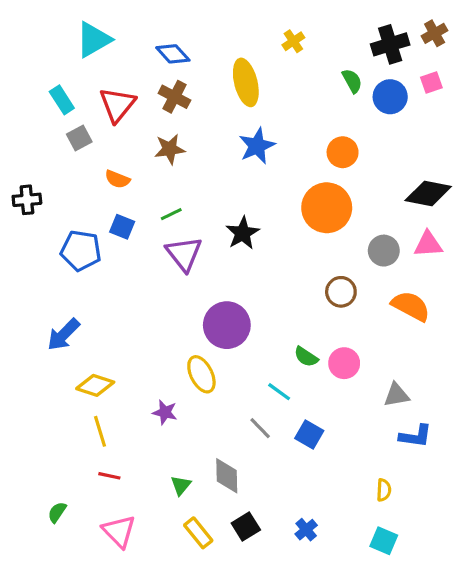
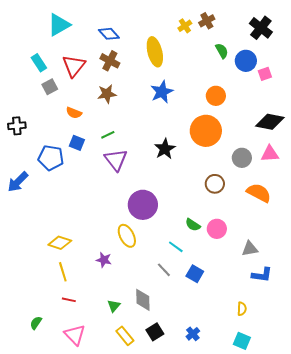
brown cross: (435, 33) -> (207, 21), moved
black cross: (390, 44) -> (261, 28), moved, turned -35
pink square: (431, 82) -> (265, 74), moved
black star: (243, 233) -> (165, 149), moved
blue arrow: (63, 335) -> (18, 182), moved

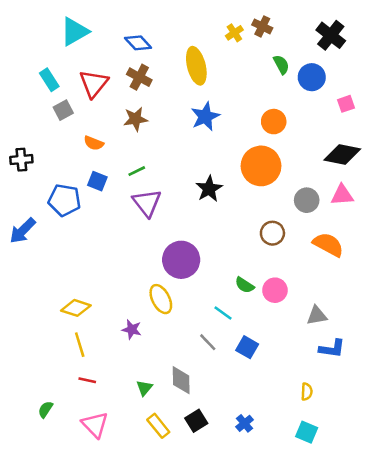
brown cross: (207, 21) -> (262, 26), turned -35
pink square: (265, 74) -> (346, 104), moved

